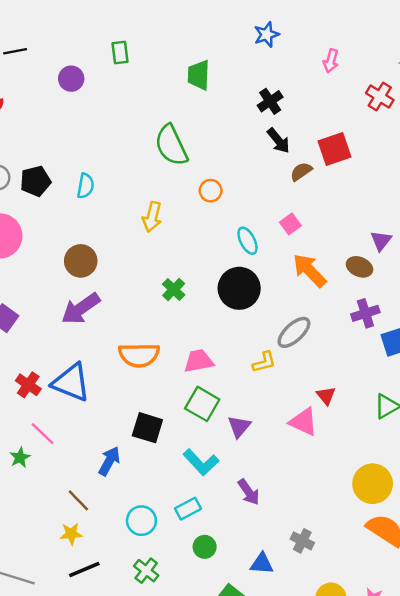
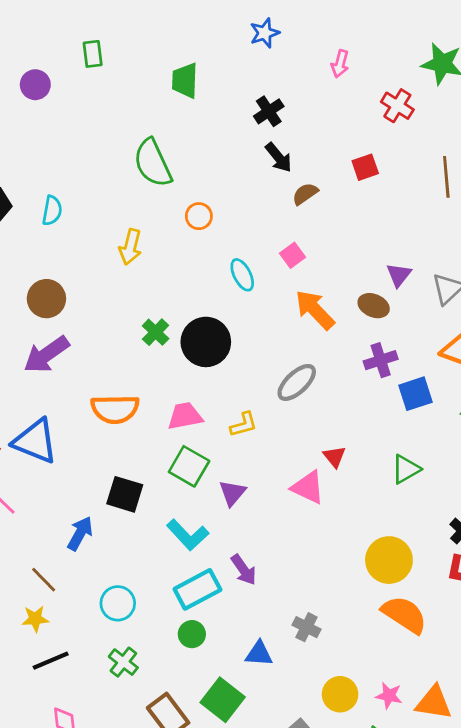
red square: (334, 149) -> (365, 167), moved, size x0.7
black circle: (239, 288) -> (206, 342), moved
yellow L-shape: (264, 362) -> (244, 424), moved
cyan rectangle: (188, 509) -> (197, 589), moved, size x1.5

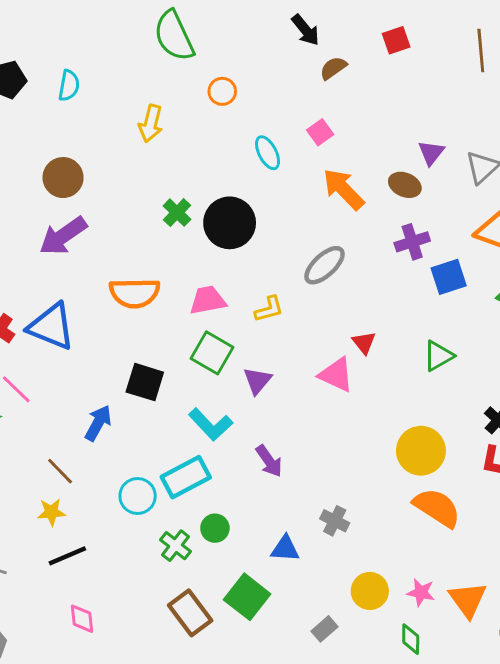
cyan rectangle: (197, 589) -> (186, 477), moved
green cross: (123, 662) -> (176, 546), moved
orange triangle: (434, 703) -> (468, 600), turned 45

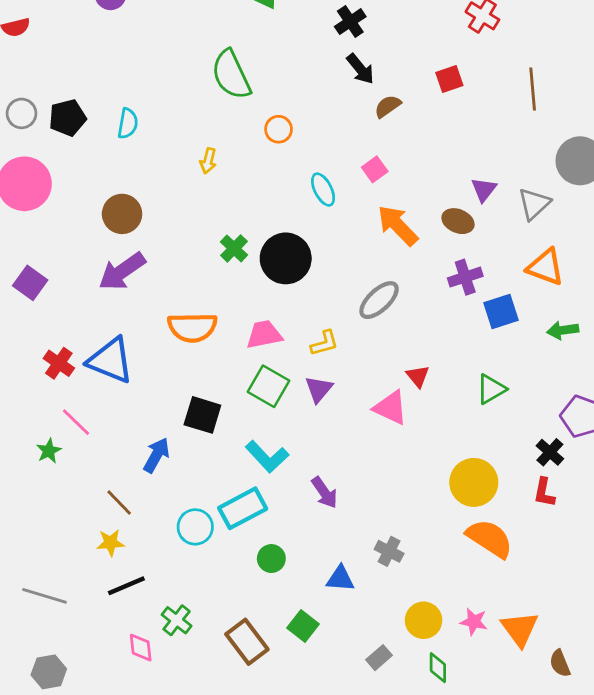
yellow arrow: (151, 124) -> (208, 161), size x0.7
purple triangle: (257, 381) -> (319, 389), moved
green cross: (176, 546) -> (177, 620), moved
green square: (247, 597) -> (303, 626), size x0.7
green diamond: (411, 639) -> (438, 668), moved

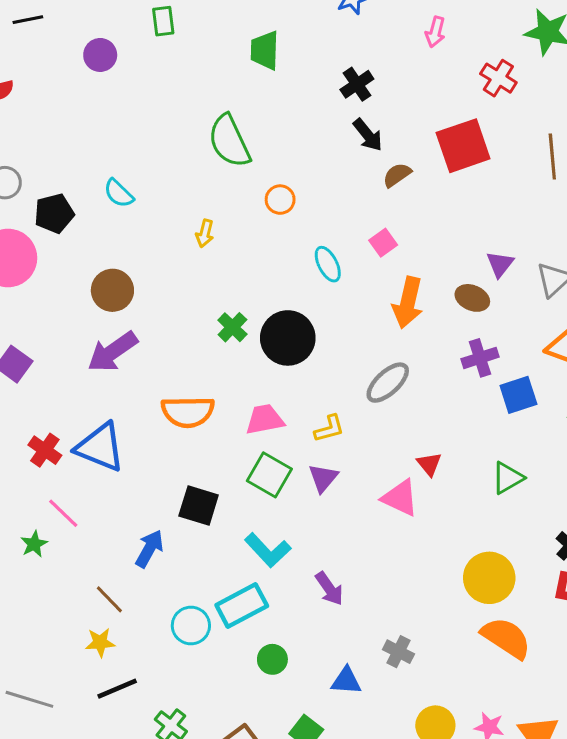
red square: (449, 79) -> (463, 146), size x1.8
black pentagon: (67, 118) -> (54, 213), moved
cyan semicircle: (128, 123) -> (119, 193), turned 124
orange arrow: (398, 225) -> (408, 303), turned -123

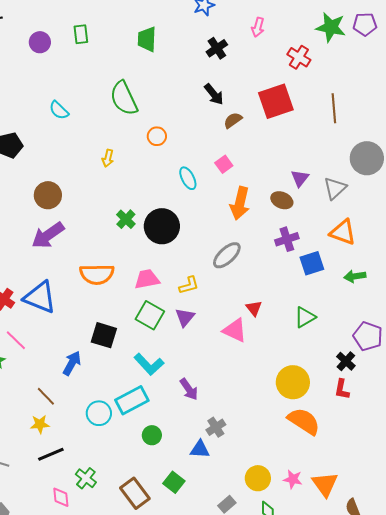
green rectangle: (163, 21) -> (81, 34), moved
black cross: (357, 84) -> (217, 48), moved
cyan semicircle: (119, 193) -> (59, 110), moved
gray cross: (398, 652) -> (216, 427), moved, turned 30

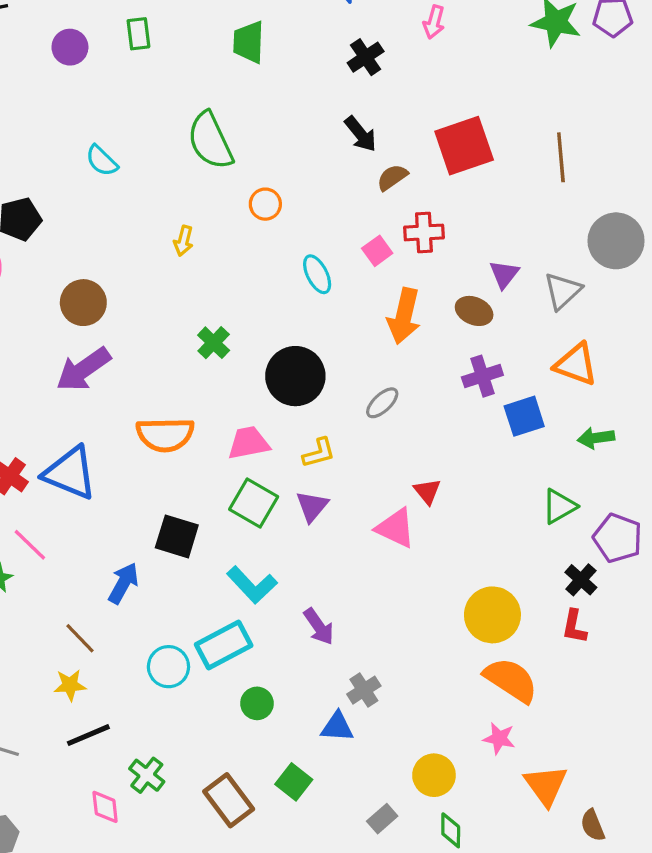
red cross: (299, 57) -> (424, 232), moved, turned -35
black circle: (162, 226) -> (295, 376), moved
gray ellipse: (227, 255) -> (382, 403), size x0.7
green triangle: (305, 317) -> (559, 506), moved
pink star: (293, 479) -> (499, 738), moved

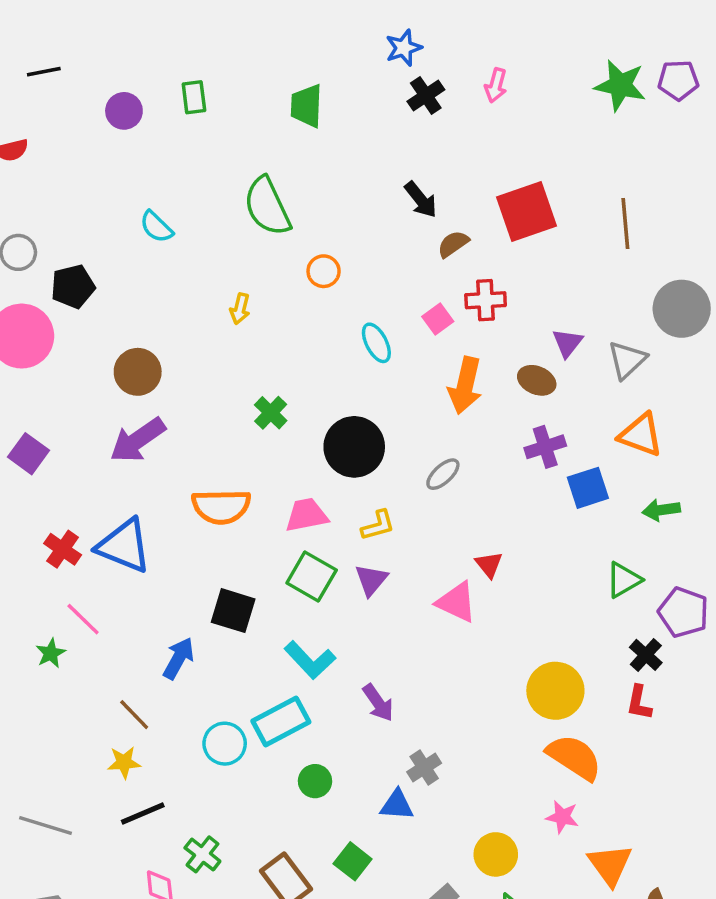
black cross: (366, 57) -> (426, 96), moved

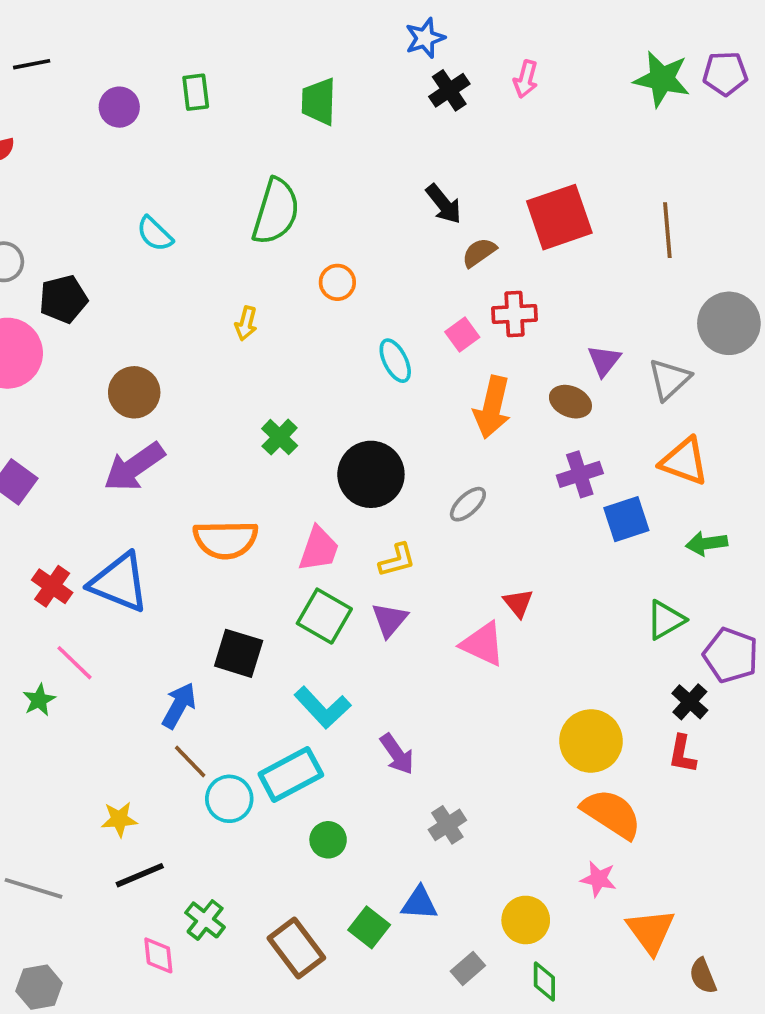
green semicircle: (267, 206) -> (276, 211), turned -138
pink trapezoid: (306, 515) -> (319, 549), turned 120
brown line: (134, 715) -> (190, 762), moved
blue triangle: (397, 805) -> (419, 903), moved

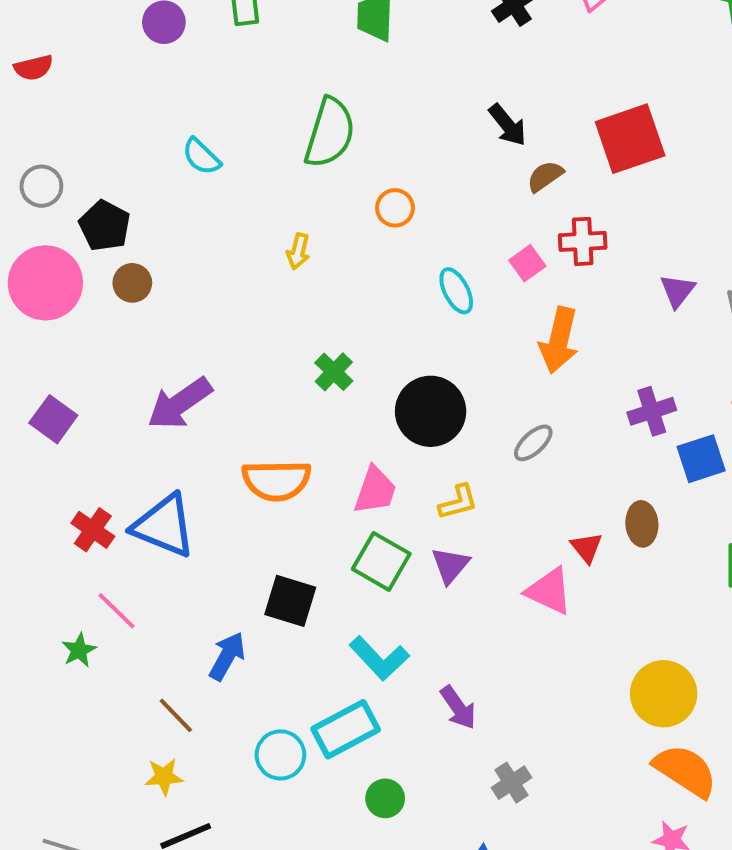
black pentagon: (63, 299) -> (105, 226), turned -30
brown circle: (134, 392) -> (132, 283), moved, size x0.7
brown ellipse: (570, 402) -> (642, 524), moved, turned 63
brown line: (190, 762) -> (176, 715), moved

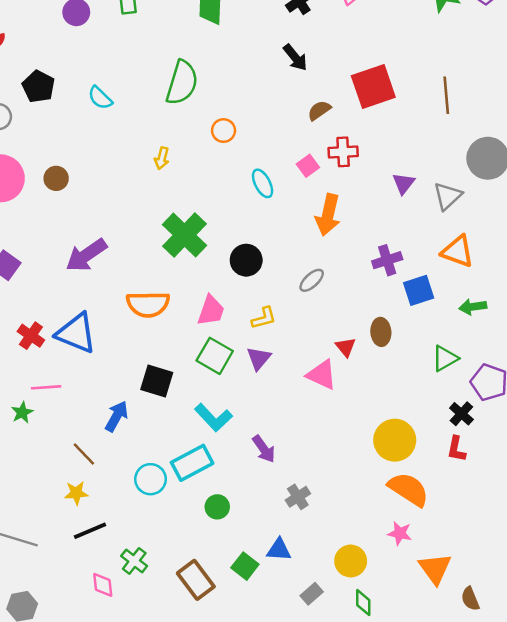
black arrow: (508, 125) -> (295, 58), moved
black pentagon: (105, 226) -> (38, 86), moved
green cross: (334, 372) -> (184, 235), size x1.8
black circle: (431, 411) -> (246, 260), size x0.7
pink line: (117, 611) -> (46, 387), turned -48

